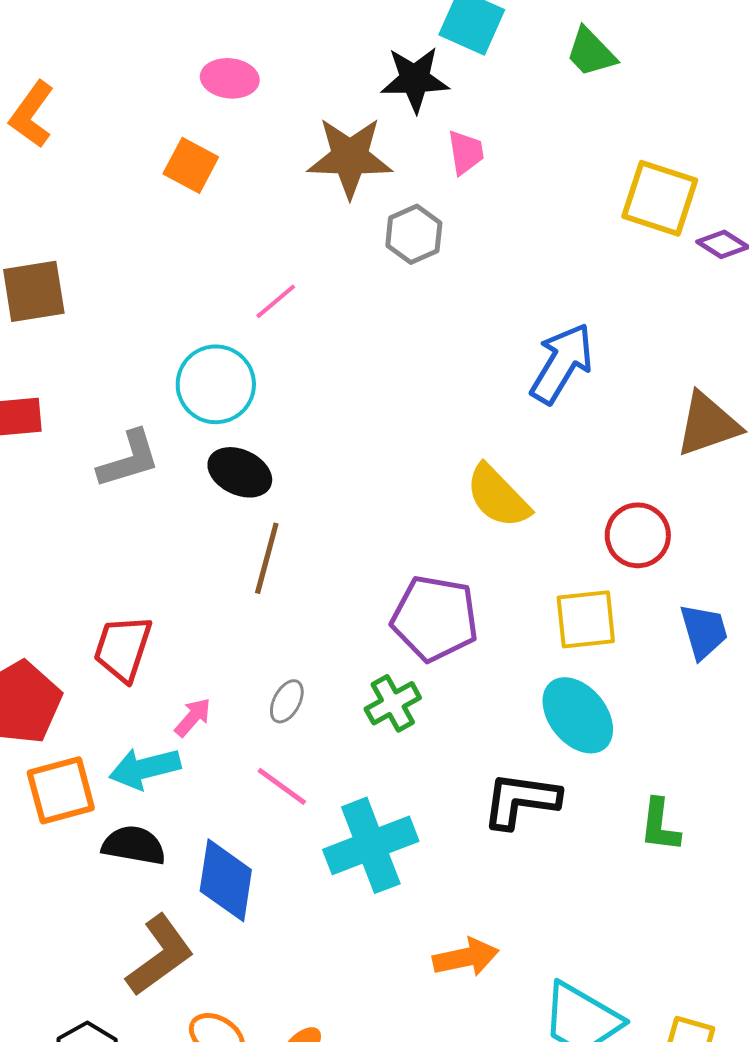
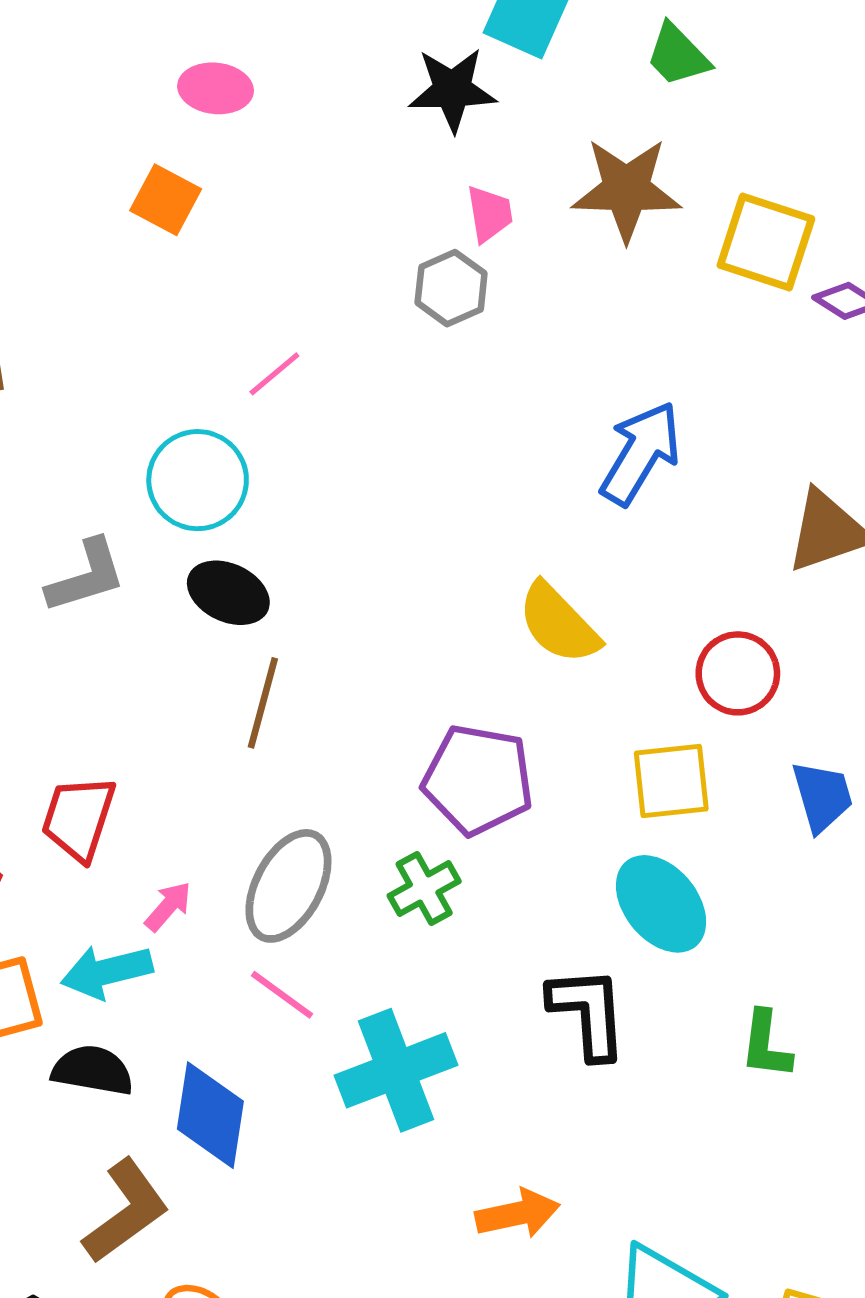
pink trapezoid: (466, 152) -> (489, 214), moved
brown star: (350, 157) -> (626, 190), moved
gray ellipse: (287, 701) -> (288, 886), size x2.0
black L-shape: (521, 800) -> (588, 1013), turned 78

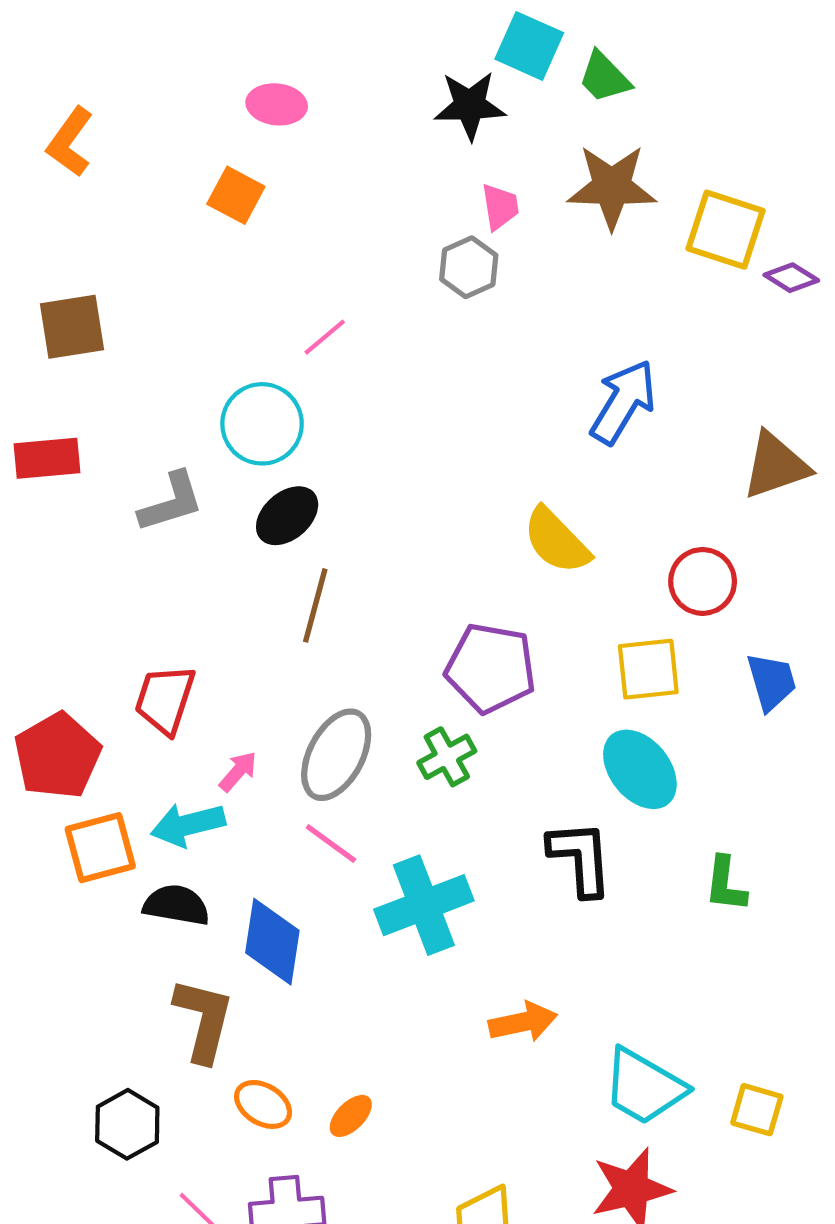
green trapezoid: (678, 55) -> (604, 77), moved
black ellipse: (228, 593) -> (287, 516), turned -66
brown L-shape: (126, 1211) -> (204, 1020), turned -40

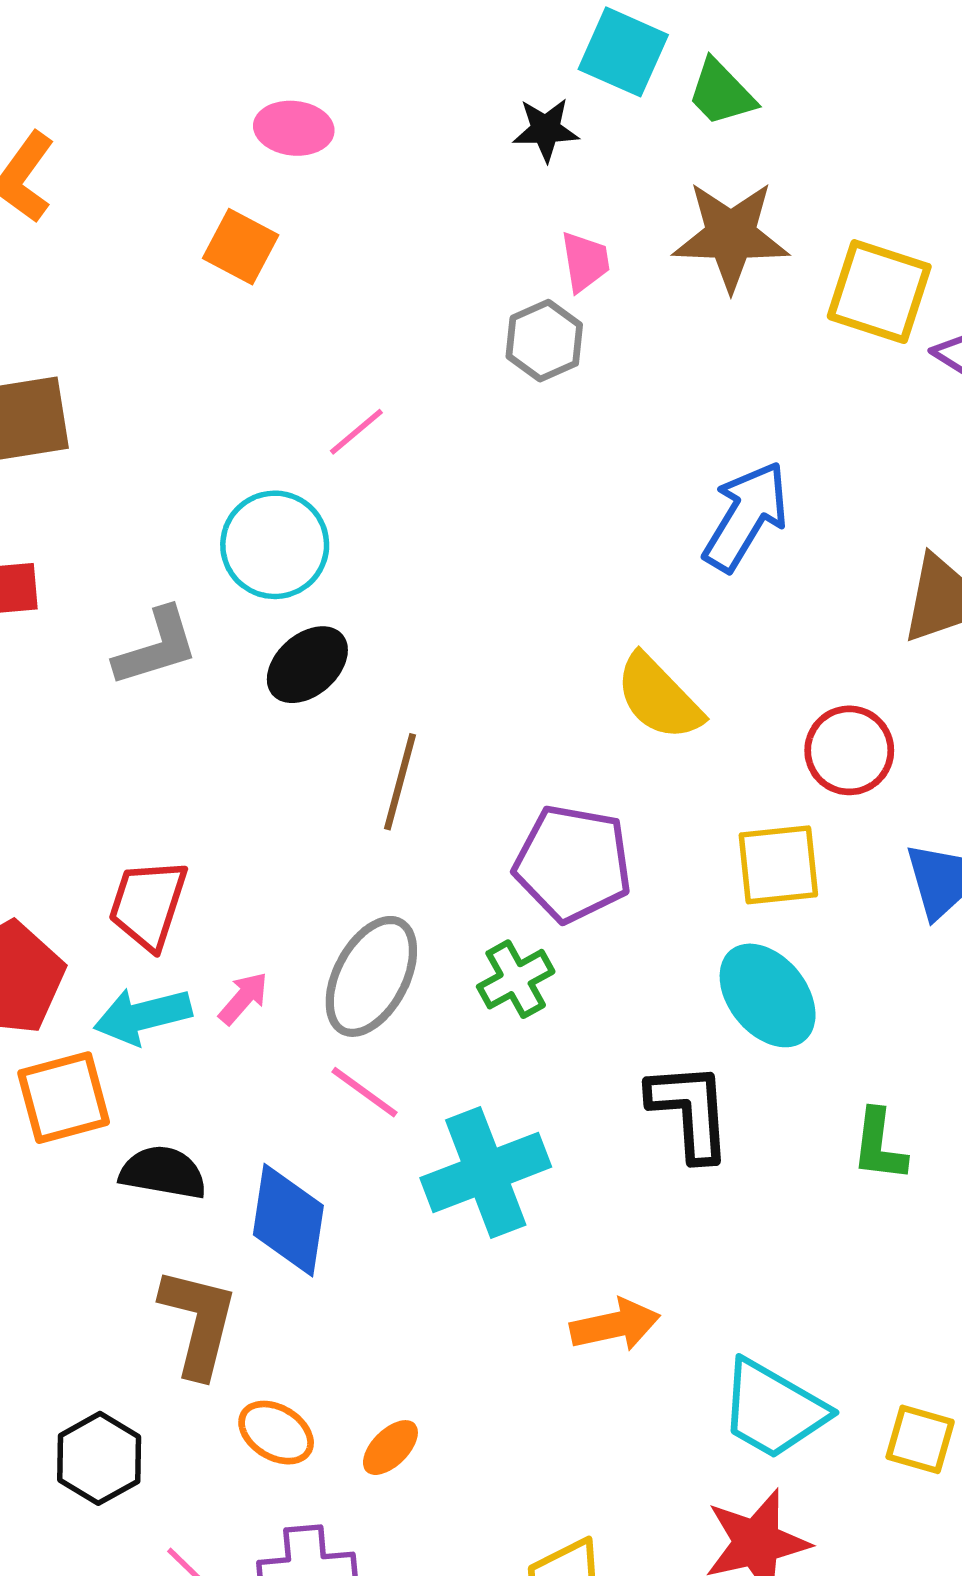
black star: (470, 105) -> (546, 130), size x0.7
brown line: (315, 605) -> (400, 782), moved
cyan arrow: (188, 825) -> (143, 1016), moved

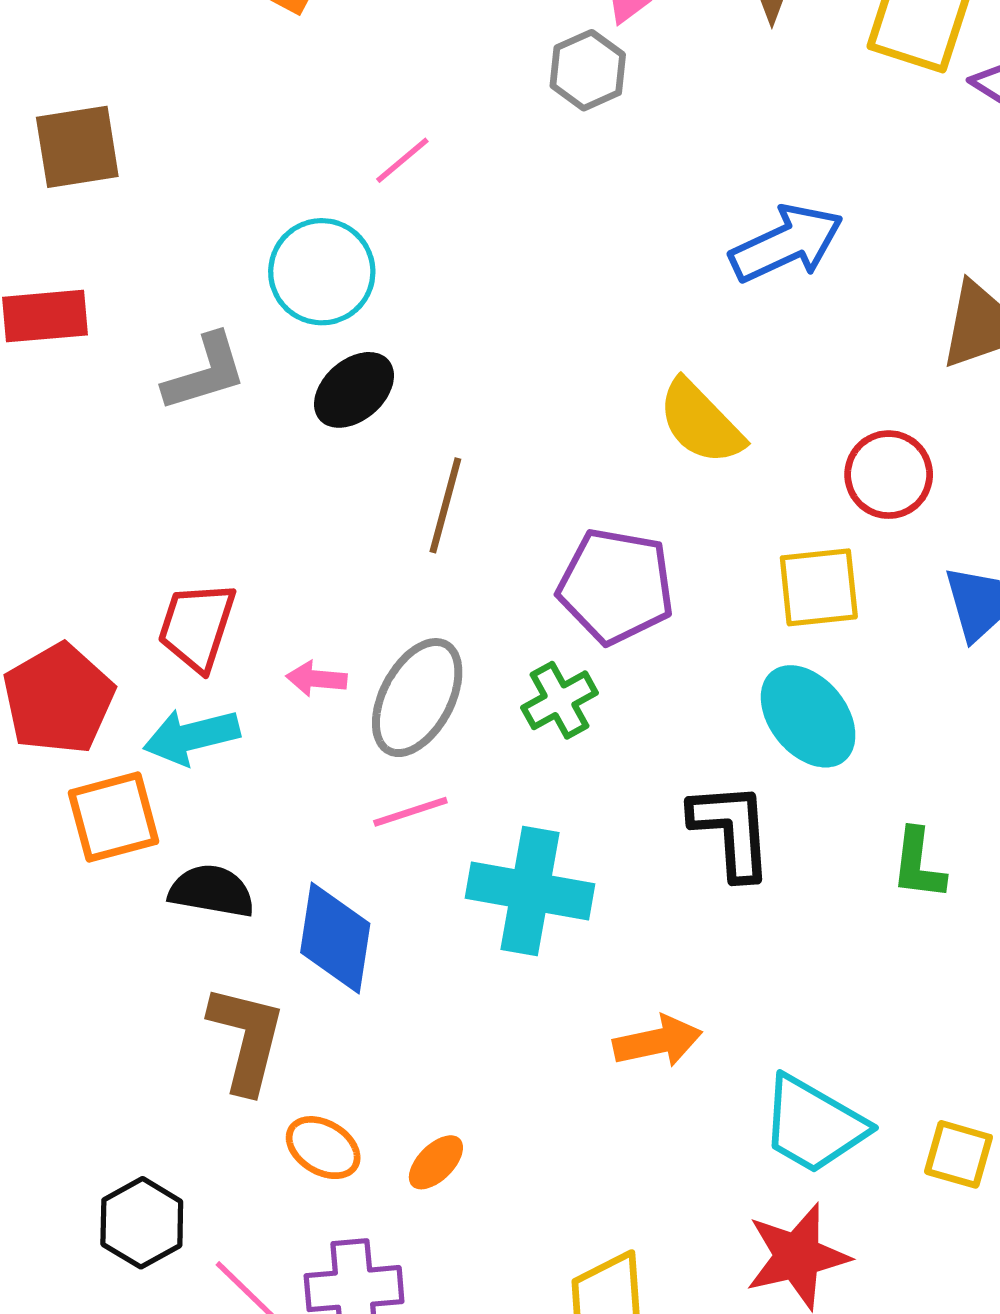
blue arrow: (746, 516) -> (787, 244), turned 34
pink arrow: (243, 998) -> (316, 679), moved, turned -126
pink line: (365, 1092) -> (410, 812), turned -54
cyan cross: (486, 1172) -> (530, 891), turned 31
black hexagon: (99, 1458) -> (142, 1223), moved

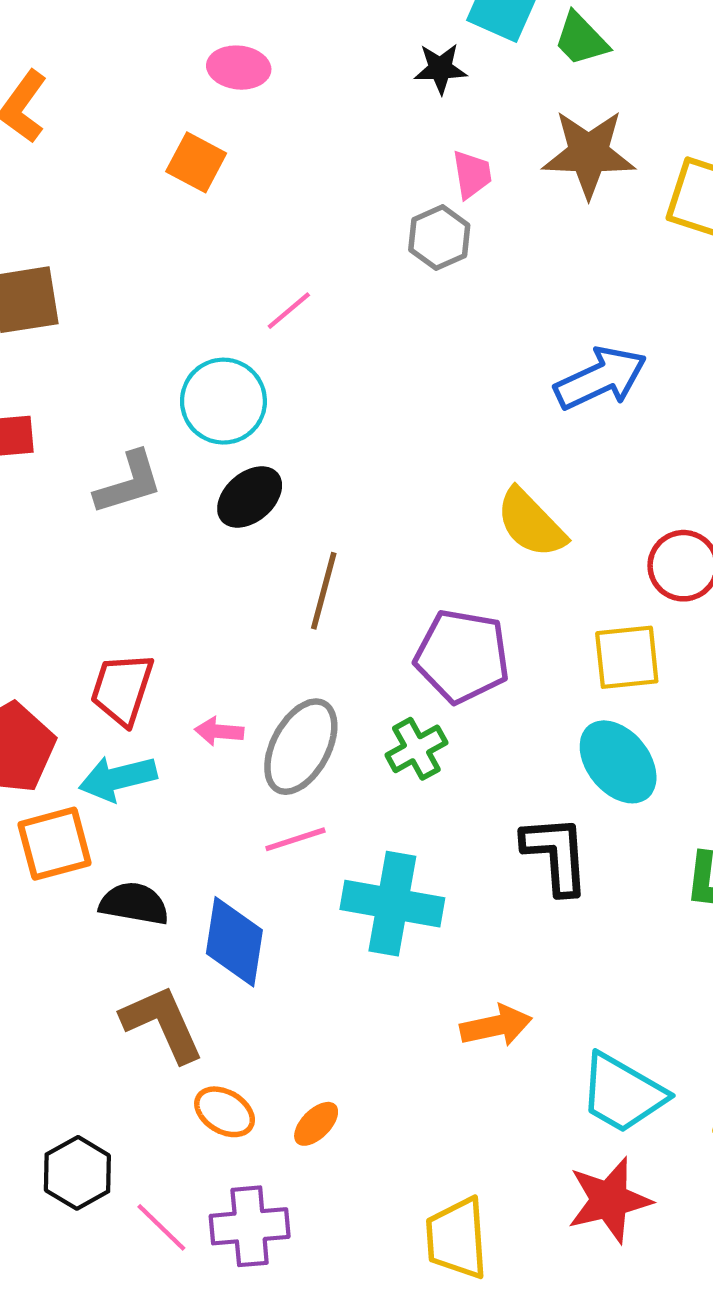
brown L-shape: (247, 1039) -> (162, 1024), turned -38

